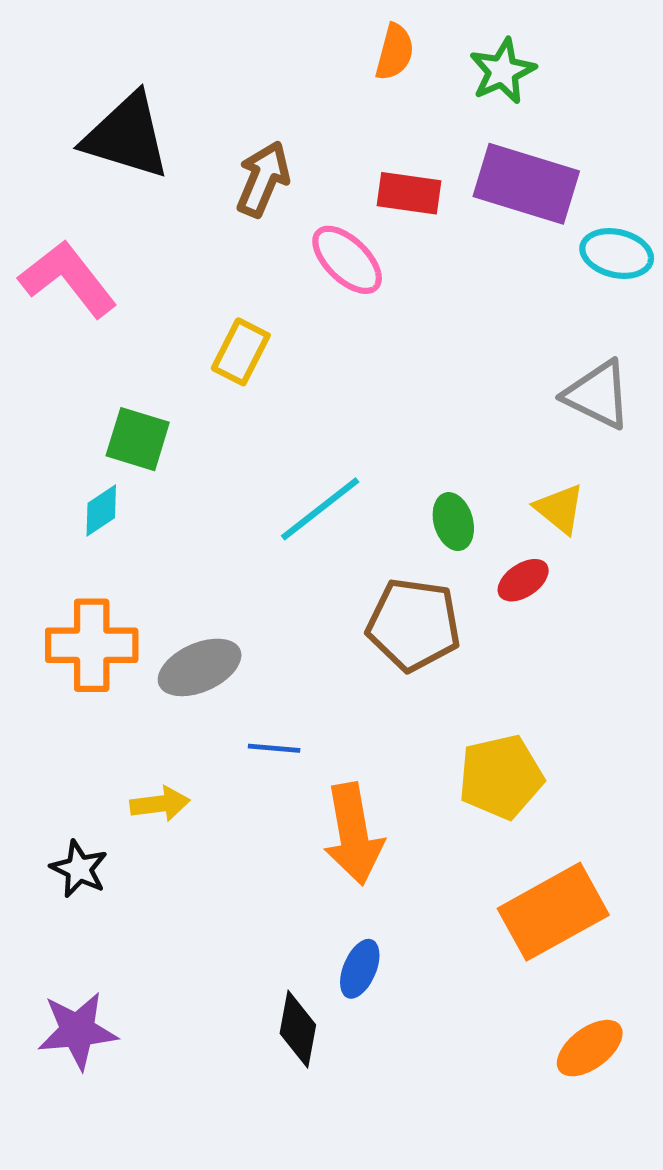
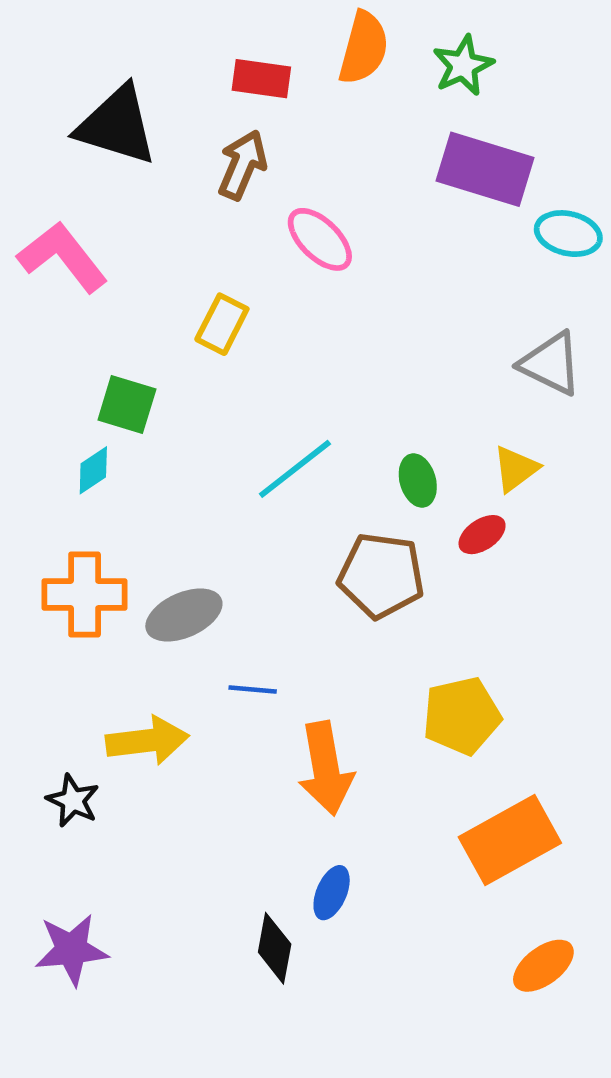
orange semicircle: (395, 52) -> (364, 48), size x1.4
red rectangle: (409, 193) -> (261, 79), moved
yellow triangle: (560, 509) -> (516, 469), turned 44
yellow arrow: (160, 804) -> (147, 741), size x1.5

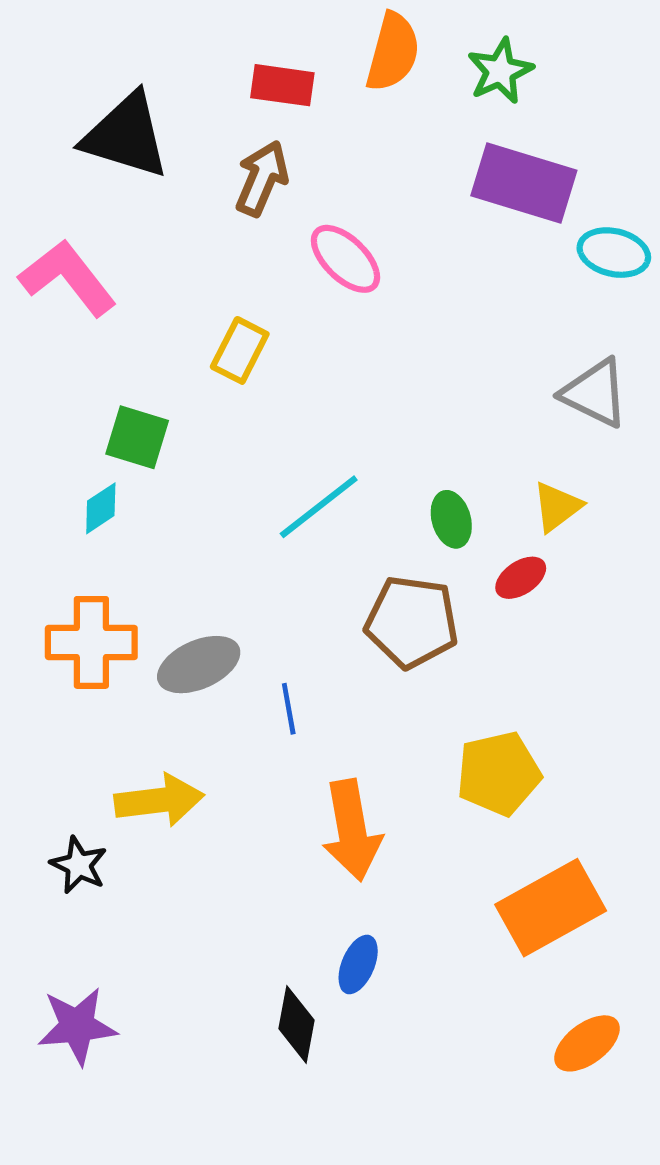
blue line: (253, 689) -> (289, 709), moved, turned 75

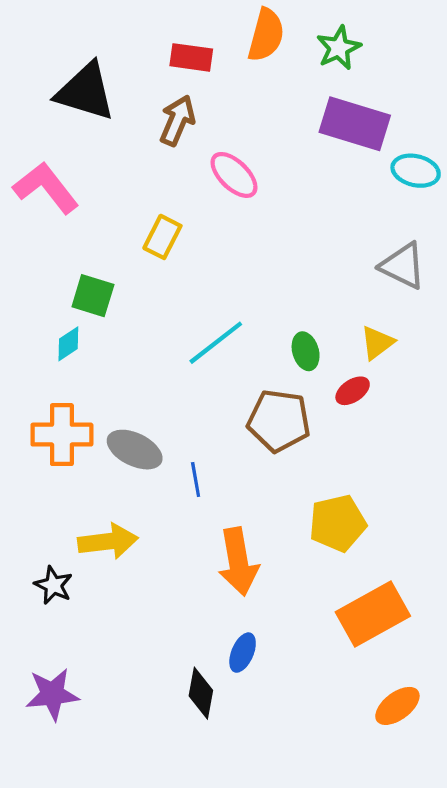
gray ellipse: (199, 665) -> (135, 450), turned 50

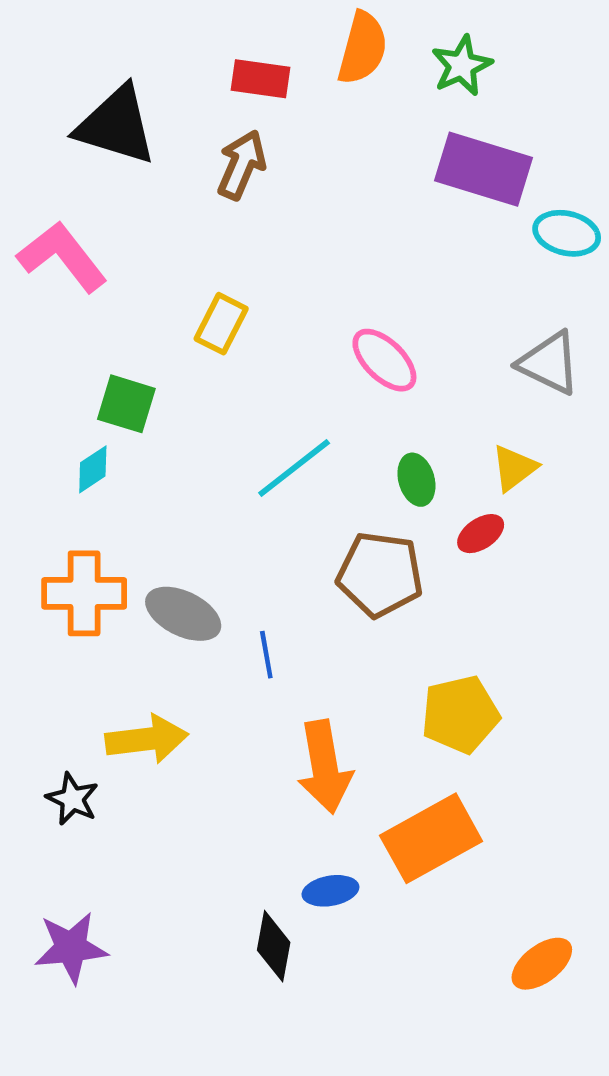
pink ellipse: (234, 175) -> (384, 360), moved
orange rectangle: (373, 614) -> (431, 838), moved
blue ellipse: (243, 653) -> (330, 891), turned 57

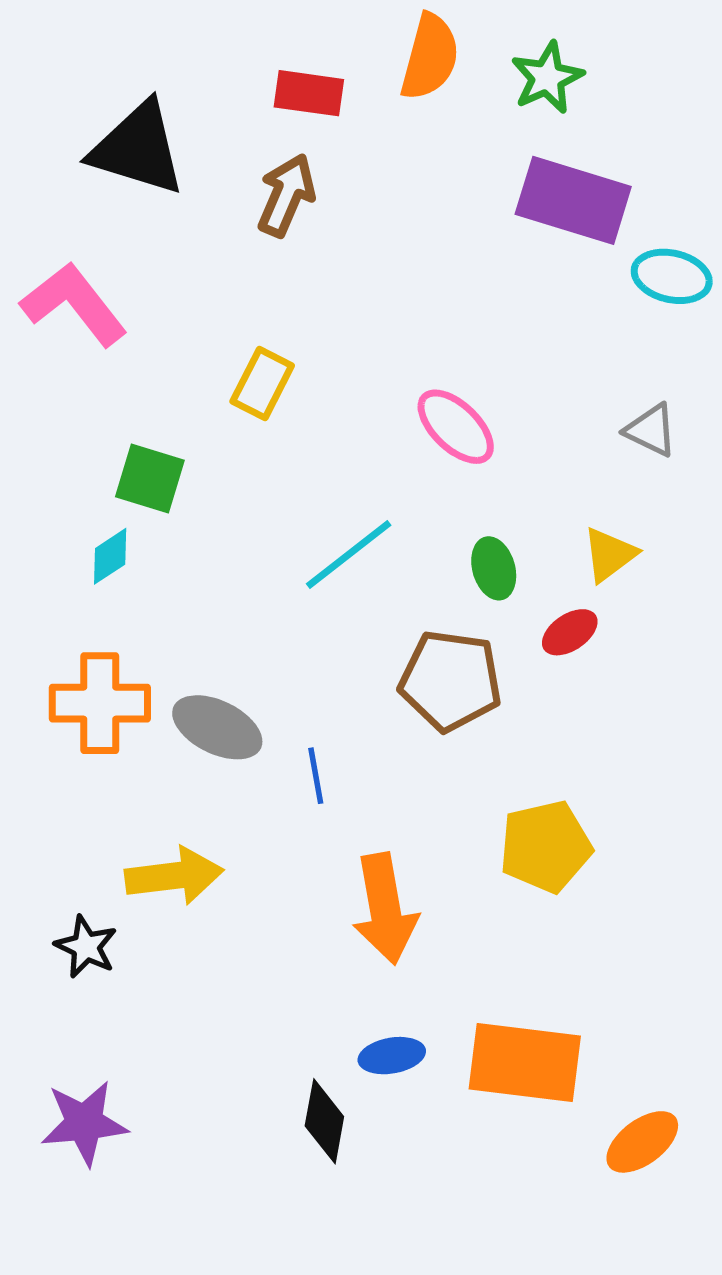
gray triangle: (549, 363) -> (651, 430), size x0.7
orange rectangle: (431, 838) -> (525, 1062), moved, turned 36

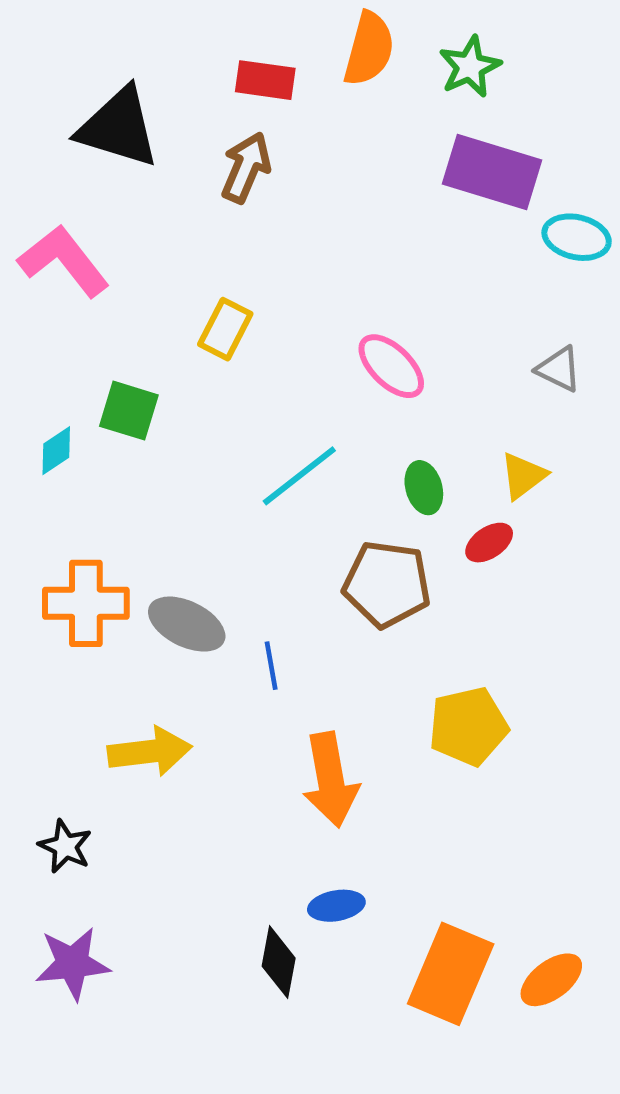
cyan diamond: (110, 556) -> (56, 451), moved
black star: (86, 947) -> (65, 846), moved
orange rectangle: (525, 1062) -> (451, 974), moved, turned -74

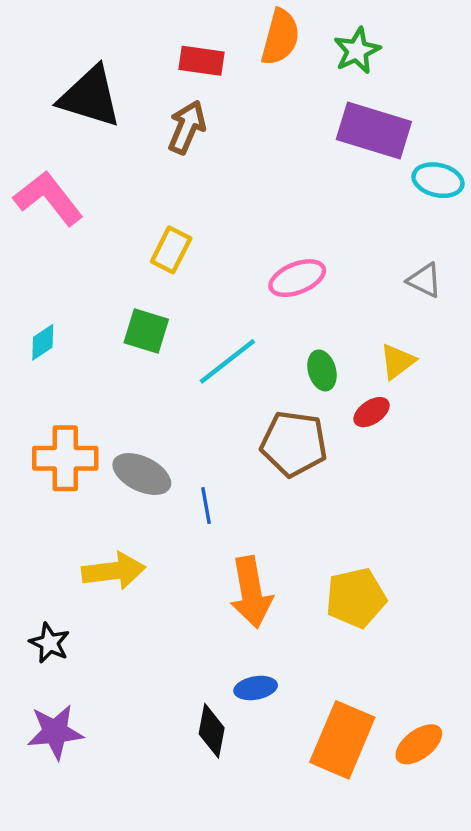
pink ellipse: (391, 366) -> (297, 278), turned -66
green square: (129, 411) -> (146, 331), moved
yellow pentagon: (468, 726) -> (356, 598), moved

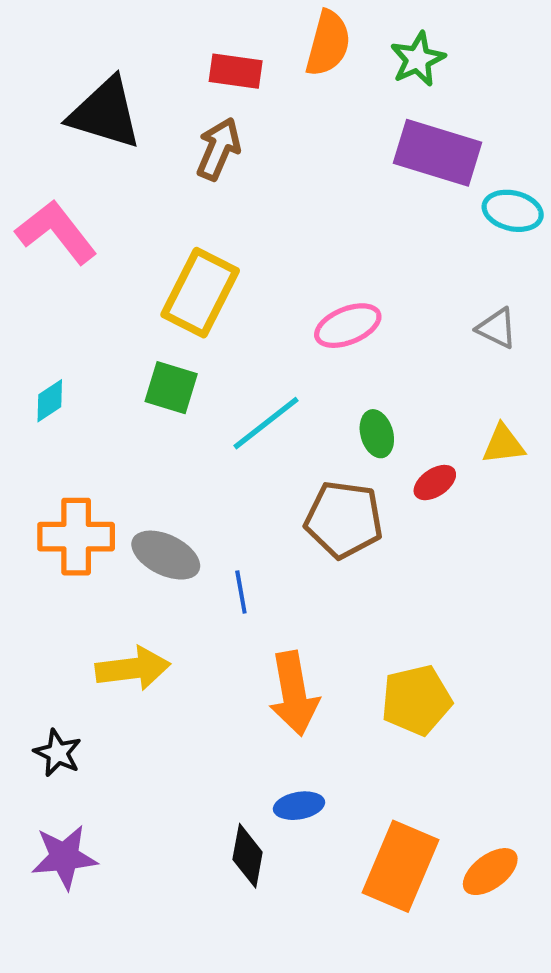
yellow rectangle: (171, 250) -> (200, 293), size x1.6
yellow triangle: (397, 361) -> (503, 444), moved, turned 30

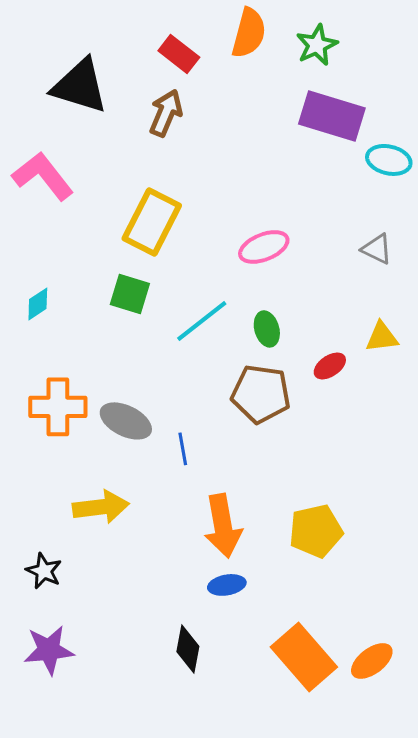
red rectangle: (236, 71) -> (179, 54), turned 30
green ellipse: (377, 434) -> (267, 329), moved
blue ellipse: (299, 806) -> (227, 585), moved
orange rectangle: (401, 866) -> (304, 657), turned -64

